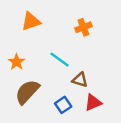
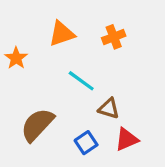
orange triangle: (31, 21) -> (62, 34), moved
orange star: (17, 62) -> (16, 58), moved

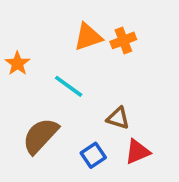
orange triangle: (62, 34) -> (88, 37), moved
cyan line: (81, 81) -> (69, 86), moved

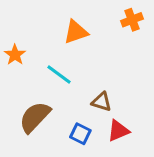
orange cross: (123, 40) -> (132, 20), moved
blue square: (93, 155) -> (80, 134), turned -30

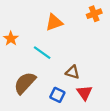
red triangle: (118, 131) -> (84, 93), turned -42

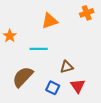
cyan line: (42, 53) -> (39, 49), turned -36
brown triangle: (73, 72) -> (67, 67), turned -32

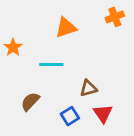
brown semicircle: (23, 77) -> (30, 102), size x0.7
blue square: (53, 88) -> (70, 116), turned 32

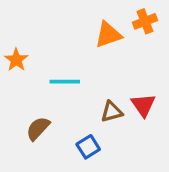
orange triangle: (66, 28) -> (108, 35), moved
red triangle: (103, 113) -> (143, 105), moved

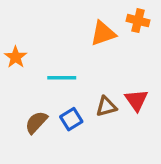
orange cross: (145, 21) -> (138, 21), turned 35
blue square: (88, 147) -> (71, 119), moved

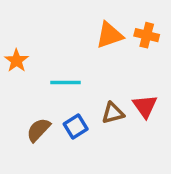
orange cross: (138, 21) -> (147, 35), moved

